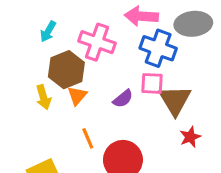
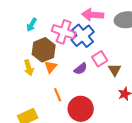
blue cross: (158, 48) -> (83, 36), moved, turned 30
pink square: (152, 83) -> (100, 59), turned -35
brown triangle: (175, 100) -> (115, 70), size x0.6

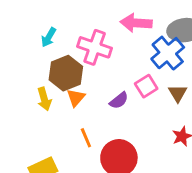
blue cross: (83, 36) -> (168, 53), moved
brown triangle: (115, 70) -> (178, 93), moved

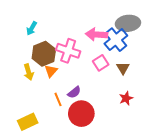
pink arrow: (136, 23) -> (97, 34), moved
pink cross: (95, 47) -> (68, 51), moved
purple semicircle: (119, 100) -> (74, 92), moved

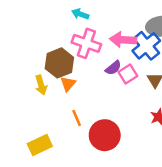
cyan arrow: (32, 28) -> (80, 14), moved, turned 80
pink cross: (68, 51) -> (86, 43), moved
purple semicircle: (74, 92) -> (113, 68), moved

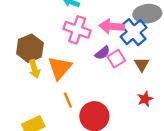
brown hexagon: (59, 63) -> (30, 48), moved
orange triangle: (68, 84) -> (60, 68), size x1.6

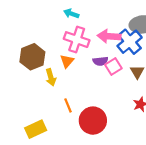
purple semicircle: (102, 53) -> (100, 61), turned 32
orange triangle: (60, 68) -> (67, 61), moved, size x0.6
yellow arrow: (34, 69) -> (51, 77), moved

